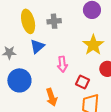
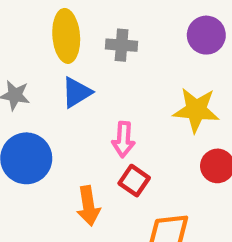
yellow star: (93, 45) -> (196, 110), turned 30
red square: (82, 82) -> (134, 181), moved

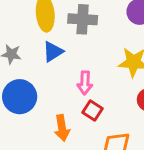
gray cross: (122, 45) -> (83, 19), size x1.4

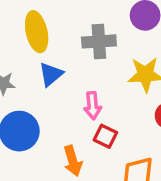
gray cross: (83, 19) -> (99, 41), moved

